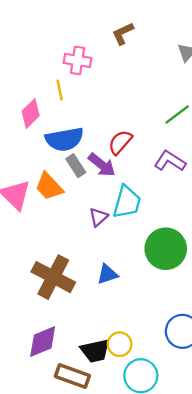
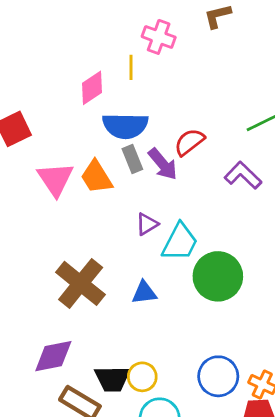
cyan trapezoid: (127, 202) -> (180, 242), moved

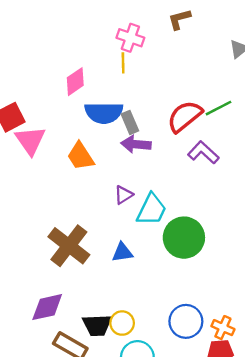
yellow line: (131, 67) -> (123, 63), moved
red semicircle: (189, 142) -> (185, 116), moved, size x1.4
gray rectangle: (132, 159) -> (130, 122), moved
purple arrow: (163, 164) -> (136, 144), turned 136
pink triangle: (55, 179) -> (30, 140), moved

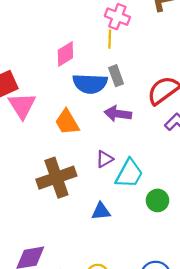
gray rectangle: (130, 122) -> (116, 76), moved
green circle: (184, 238) -> (157, 200), size x0.6
brown cross: (69, 246) -> (56, 178), moved, turned 30

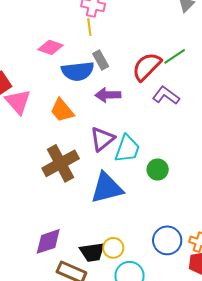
pink diamond: (65, 54) -> (51, 47), turned 60
purple triangle: (104, 159) -> (102, 139), size x1.5
blue triangle: (101, 211) -> (107, 188), size x1.8

